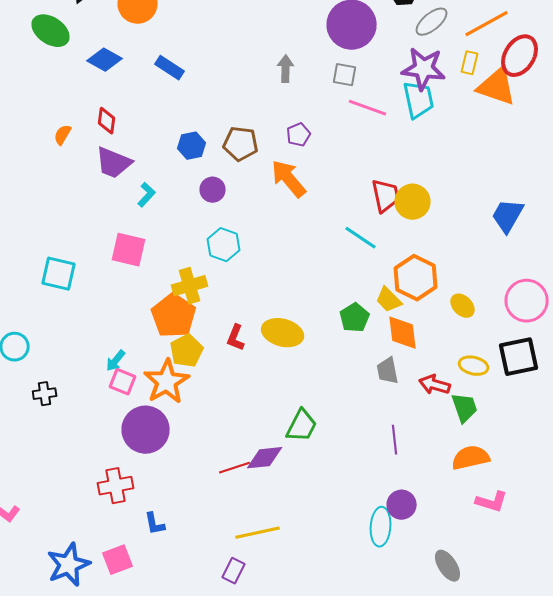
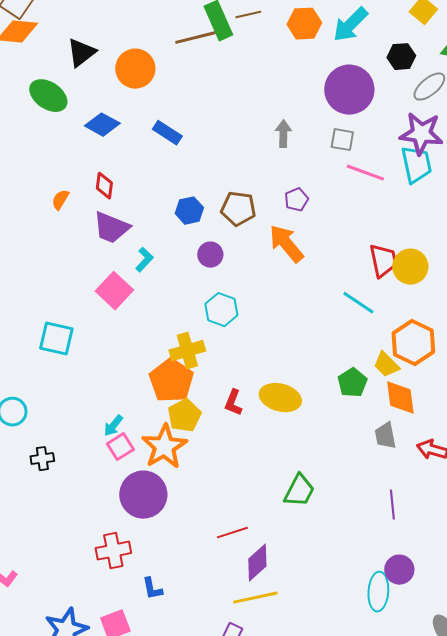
pink square: (129, 250) -> (114, 291), moved, turned 30
pink square: (123, 382) -> (120, 447), turned 36
purple diamond: (265, 458) -> (257, 563), moved, turned -36

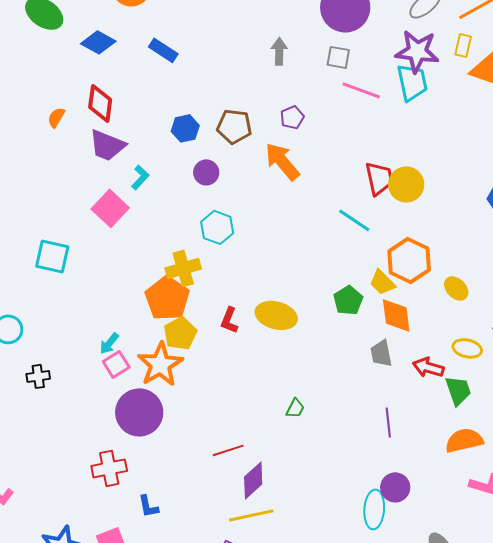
red diamond: (104, 186) -> (100, 103), size x1.4
green trapezoid: (299, 491) -> (295, 408), size x0.6

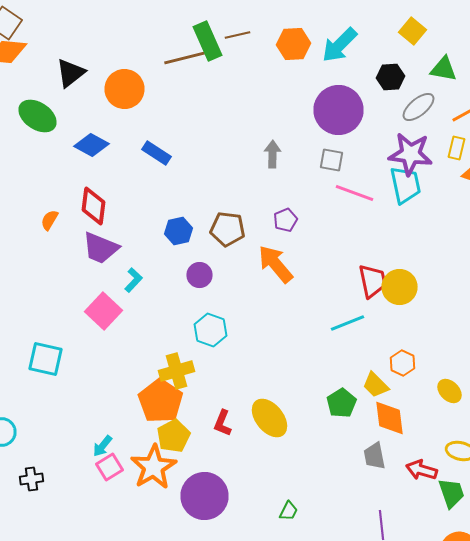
cyan line: (354, 220) -> (348, 323), turned -56
orange hexagon: (409, 260) -> (402, 363), size x0.6
yellow ellipse: (276, 315) -> (270, 418), turned 36
purple circle: (139, 412) -> (204, 496), moved

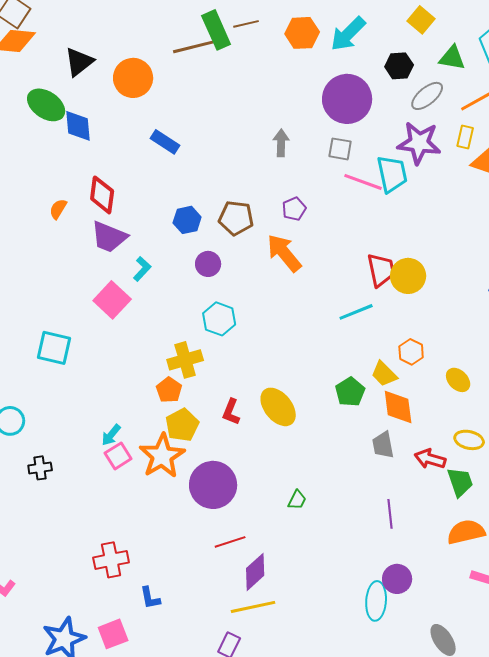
blue diamond: (92, 145) -> (78, 126), moved, turned 56
cyan trapezoid: (406, 185) -> (392, 174), moved
orange pentagon: (160, 401) -> (169, 390), size x0.6

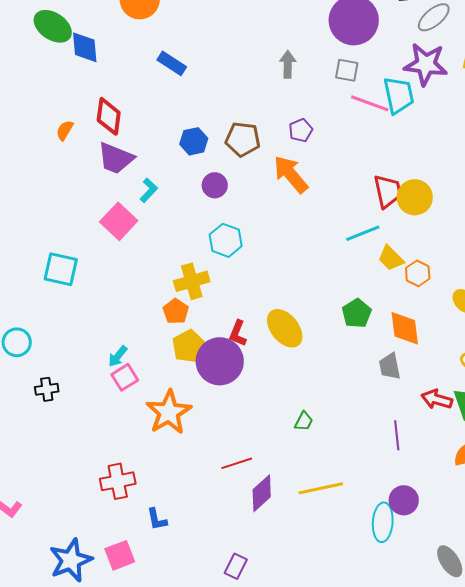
yellow trapezoid: (384, 374) -> (391, 258), moved
orange star: (162, 456) -> (169, 412), moved
red arrow: (430, 459) -> (437, 399), moved
purple circle: (213, 485) -> (220, 361), moved
yellow line: (253, 607) -> (321, 488), moved

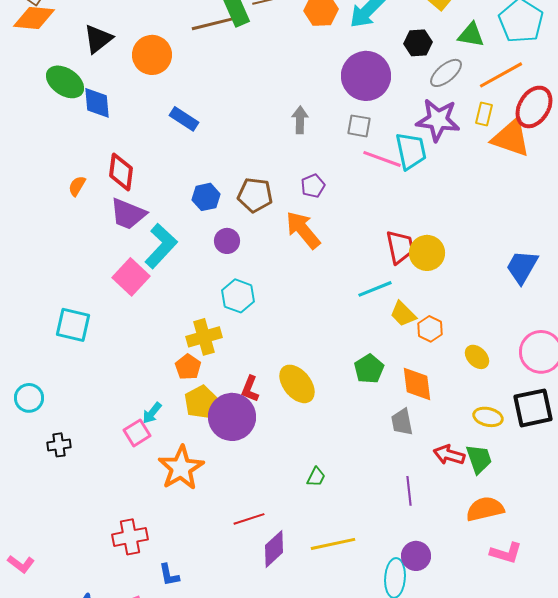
cyan L-shape: (149, 190) -> (161, 246), size x1.8
cyan arrow: (118, 356) -> (152, 413), moved

